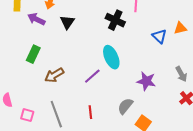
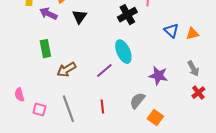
black cross: (115, 20) -> (127, 15), turned 36
orange triangle: (180, 28) -> (192, 34), moved
green rectangle: (33, 54) -> (45, 49), turned -36

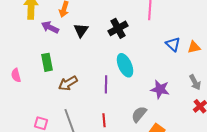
black cross: (127, 15) -> (118, 28), moved
purple line: (104, 71) -> (106, 84), turned -48
pink semicircle: (19, 95) -> (16, 75), moved

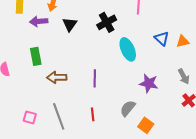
purple arrow: (50, 27) -> (39, 21), turned -30
cyan ellipse: (125, 65) -> (128, 49), moved
brown arrow: (68, 83) -> (57, 77), turned 30

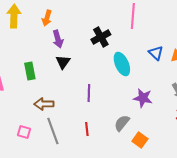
purple arrow: (39, 21) -> (58, 39), moved, turned -102
black triangle: (70, 24) -> (63, 62), moved
brown arrow: (57, 77) -> (44, 104), moved

